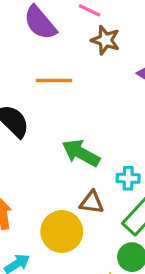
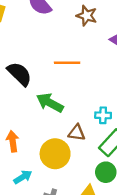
orange line: (54, 80) -> (67, 63), moved
green arrow: (81, 153) -> (50, 103), moved

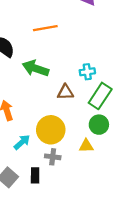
yellow circle: (55, 154) -> (51, 130), moved

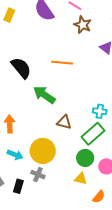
cyan cross: (87, 72) -> (100, 111), moved
cyan arrow: (22, 142) -> (15, 155), turned 49
yellow triangle: (86, 146) -> (81, 179), moved

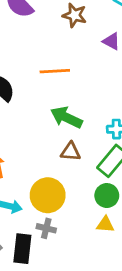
green arrow: (44, 95) -> (66, 117), moved
black rectangle: (18, 186) -> (22, 249), size x1.5

